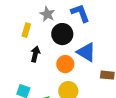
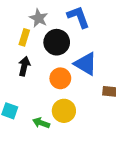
yellow rectangle: (26, 30) -> (24, 37), moved

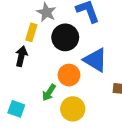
black arrow: (24, 66) -> (21, 56), moved
green arrow: (41, 123) -> (49, 93), moved, turned -77

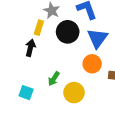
blue triangle: (95, 60) -> (97, 38), moved, turned 35
orange circle: (69, 75) -> (92, 64), moved

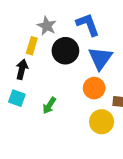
cyan square: (26, 93) -> (17, 98), moved
yellow circle: (74, 93) -> (102, 122), moved

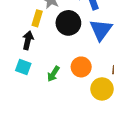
orange circle: (94, 88) -> (81, 67), moved

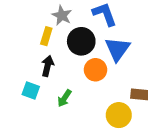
black arrow: (28, 40) -> (48, 66), moved
orange circle: (81, 67) -> (95, 70), moved

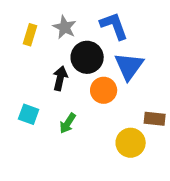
yellow rectangle: (46, 36) -> (30, 35), moved
black arrow: (48, 66) -> (60, 78), moved

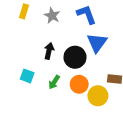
yellow rectangle: (30, 35) -> (24, 11), moved
black circle: (87, 57) -> (75, 57), moved
orange circle: (104, 90) -> (79, 84), moved

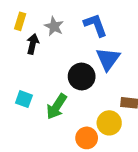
black arrow: (49, 51) -> (33, 44), moved
green arrow: (54, 82) -> (57, 107), size x1.5
orange circle: (79, 84) -> (87, 138), moved

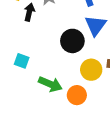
green arrow: (57, 107) -> (50, 84), moved, turned -100
yellow circle: (109, 123) -> (91, 70), moved

